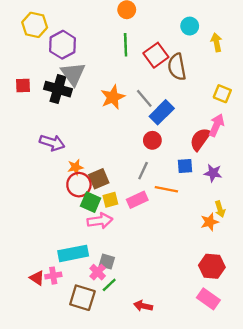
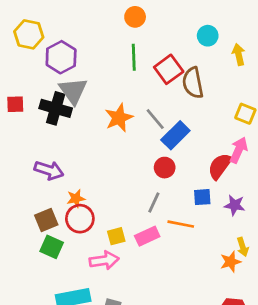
brown square: (99, 179) -> (46, 220), moved
green square: (91, 202) -> (52, 247), moved

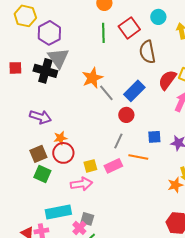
red square: (169, 69) -> (129, 28), moved
gray line: (155, 119) -> (106, 93), moved
red semicircle: (220, 166) -> (167, 80), moved

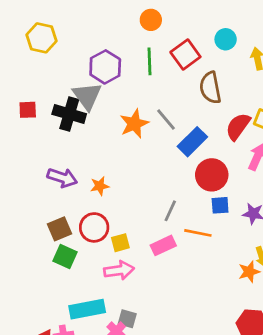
purple hexagon: (49, 33) -> (105, 67), moved
gray line: (106, 93) -> (166, 120), moved
red circle: (126, 115) -> (212, 175), moved, size x1.5
orange star: (60, 138) -> (100, 186), moved
yellow square: (90, 166) -> (120, 243), moved

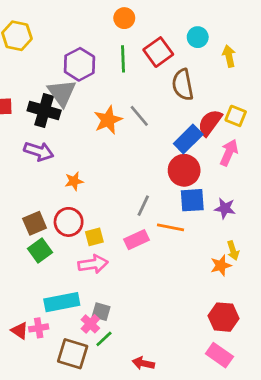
blue rectangle: (192, 142) -> (188, 139), moved
purple arrow: (62, 178) -> (39, 151), moved
blue square: (220, 205) -> (192, 200), size x1.4
green square: (65, 257) -> (40, 250), turned 30

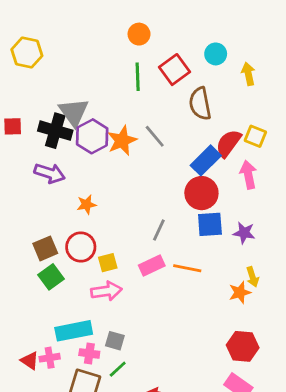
purple hexagon: (79, 64) -> (92, 136), moved
pink arrow: (229, 153) -> (248, 175), turned -35
orange line: (170, 227) -> (187, 268), moved
pink cross: (90, 324) -> (89, 353), moved, turned -36

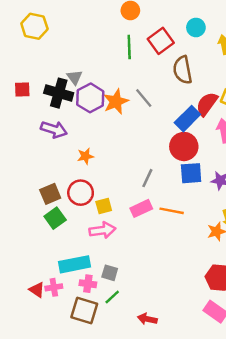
gray triangle: (74, 112) -> (75, 77), size x0.6

